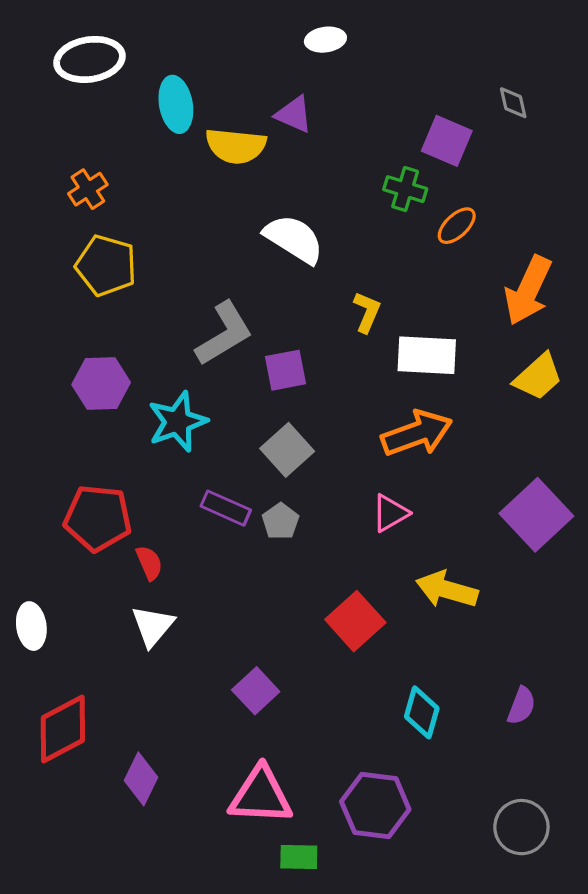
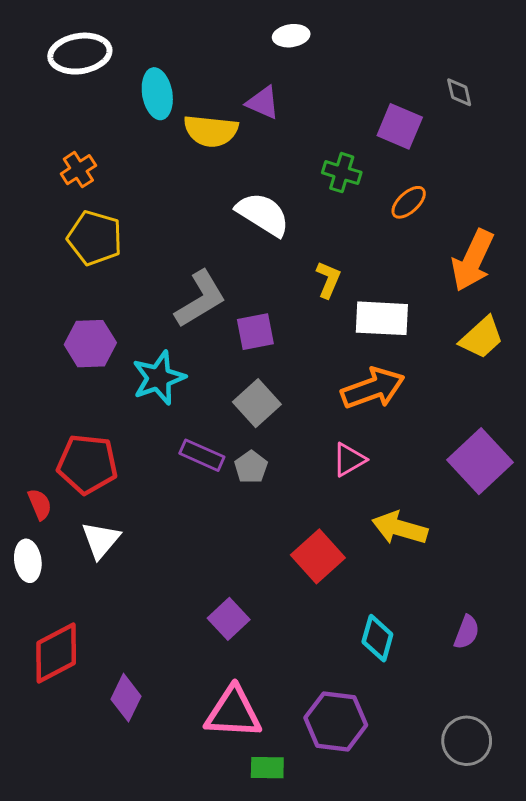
green cross: (405, 189) -> (342, 173), moved
red semicircle: (149, 563) -> (40, 504), moved
white triangle: (153, 626) -> (101, 540), moved

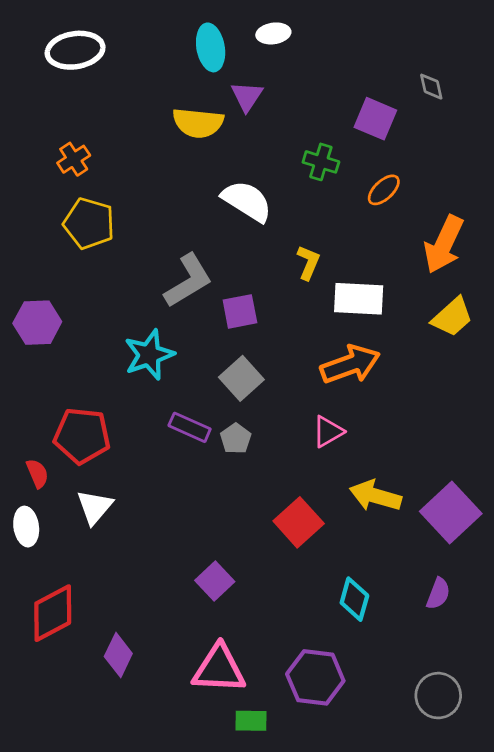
cyan ellipse: (157, 94) -> (211, 47), moved
purple triangle: (263, 103) -> (247, 96), turned 40
purple hexagon: (90, 344) -> (37, 323), moved
purple square: (480, 461) -> (451, 513), moved

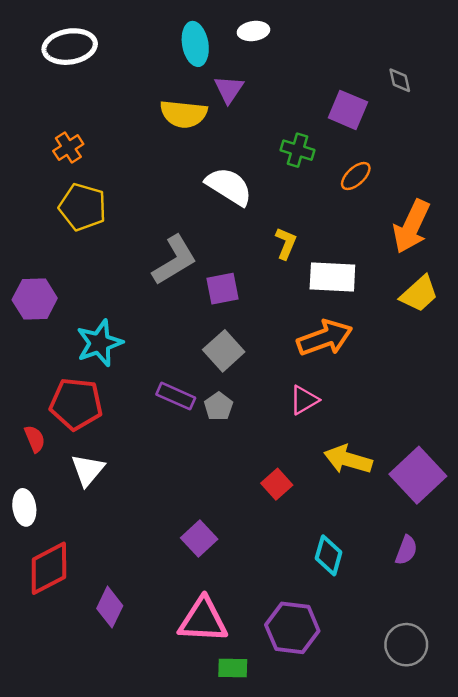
cyan star: (149, 355) -> (99, 343), moved
red square: (299, 522) -> (277, 484), size x0.7
white ellipse: (26, 527) -> (24, 507), moved

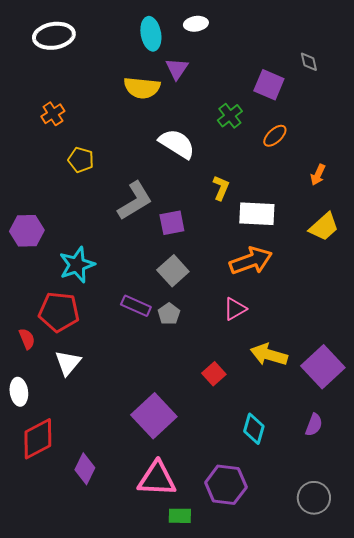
green cross: (297, 150) -> (230, 116), turned 35
yellow pentagon: (83, 207) -> (81, 160), moved, size x0.7
orange arrow: (411, 226) -> (318, 175), size x0.5
purple square: (199, 538) -> (154, 416), size x1.6

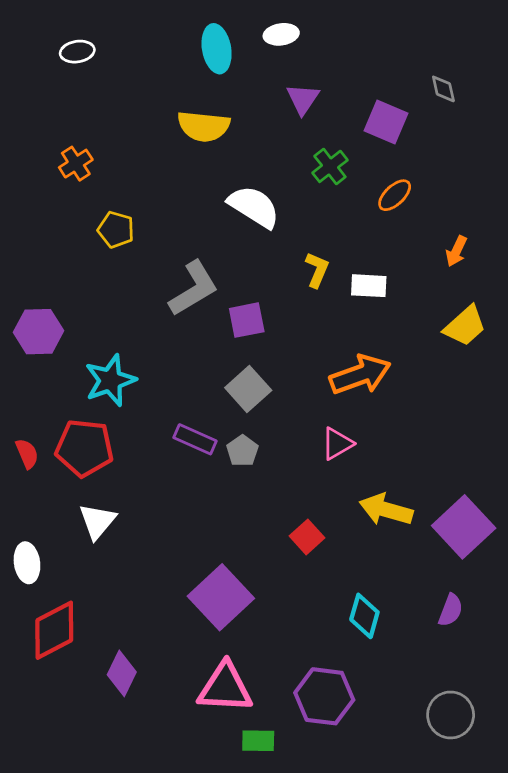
white ellipse: (54, 36) -> (77, 52), size x0.6
purple triangle: (177, 69) -> (303, 99), moved
white rectangle: (257, 214) -> (369, 286), moved, size x0.7
red semicircle: (27, 339) -> (27, 454), moved

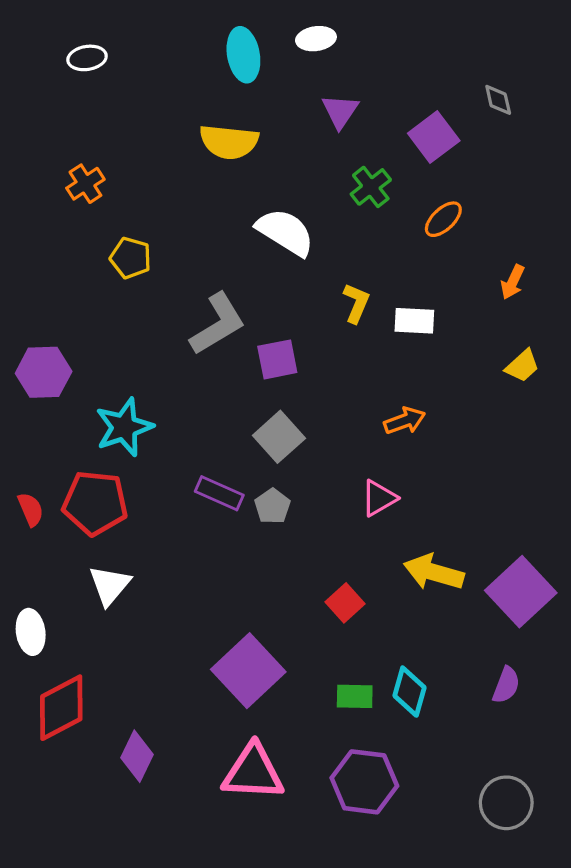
purple square: (386, 122) -> (434, 137), turned 30
yellow trapezoid: (465, 326) -> (522, 366), size x0.7
orange arrow: (360, 375) -> (405, 421), size x0.6
green rectangle: (258, 741) -> (355, 696), moved

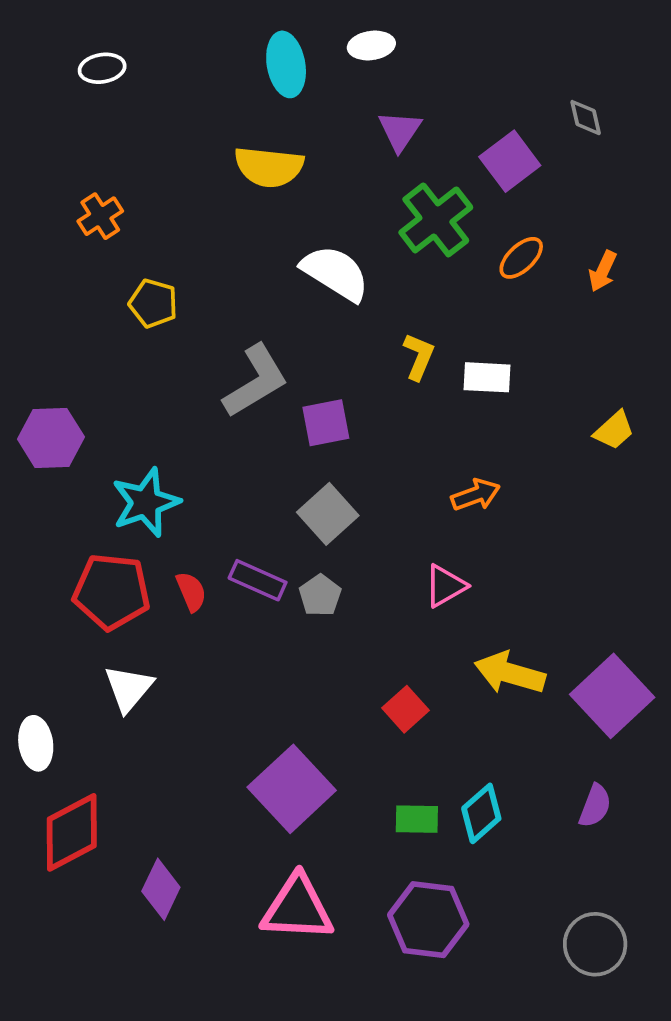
green cross: (371, 187) -> (436, 220), size x1.5
orange arrow: (513, 282) -> (603, 271), moved
red semicircle: (31, 509) -> (191, 592), moved
cyan diamond: (409, 692) -> (481, 813), turned 33

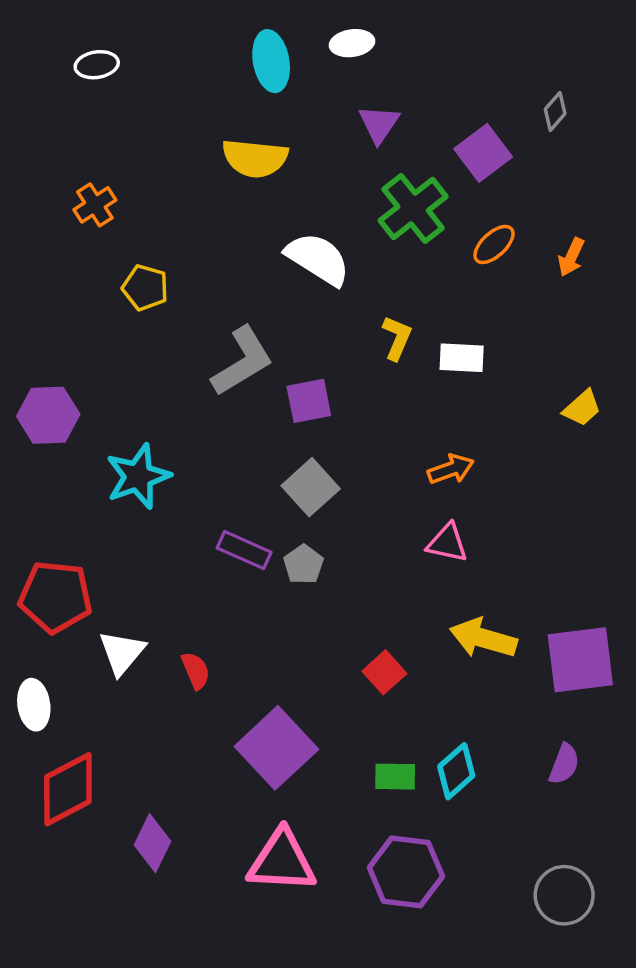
gray diamond: (586, 118) -> (555, 111), turned 54
pink triangle: (445, 586) -> (447, 543), moved, turned 42
red pentagon: (112, 592) -> (55, 597), moved
red semicircle: (191, 592) -> (196, 671), moved
purple square: (612, 696) -> (580, 660), turned 36

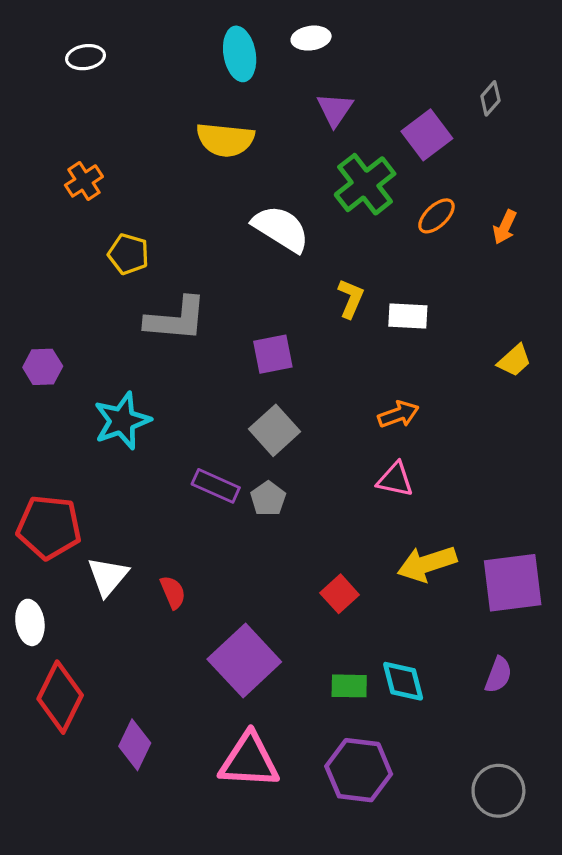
gray L-shape: (242, 361) -> (176, 319), moved, turned 36
purple hexagon: (48, 415) -> (43, 367), size x0.7
yellow arrow: (483, 638) -> (427, 564), turned -34
cyan diamond: (456, 771) -> (403, 681), turned -63
red diamond: (68, 789) -> (60, 697), turned -36

